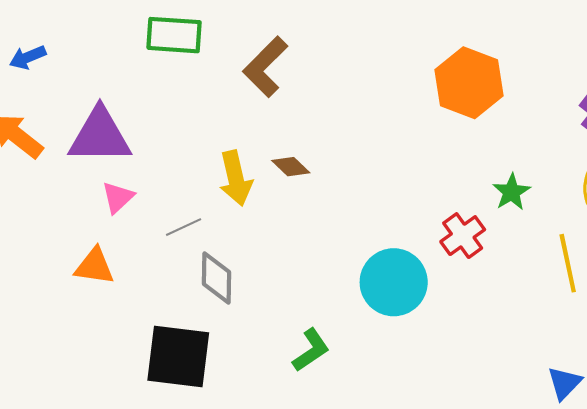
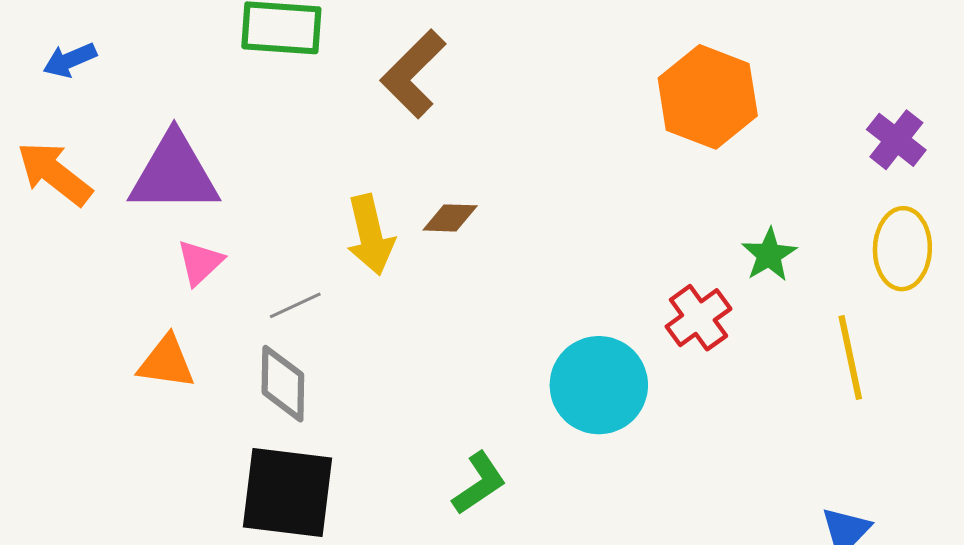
brown diamond: (291, 167) -> (450, 218), turned -42
gray diamond: (216, 278) -> (283, 384), moved

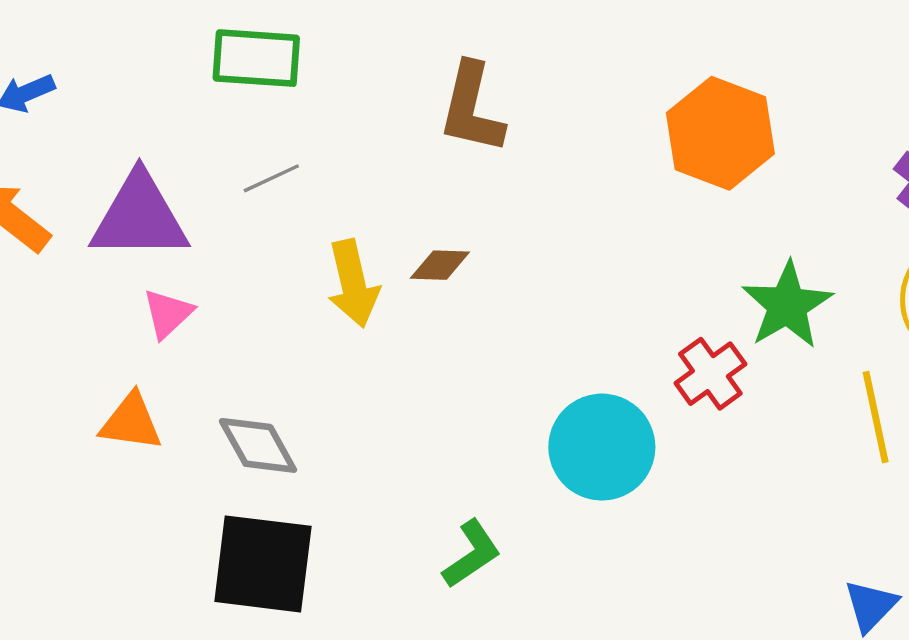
brown L-shape: (413, 74) -> (472, 108), moved, turned -32
green star: (769, 255) -> (787, 305), size x1.5
gray line: (295, 305) -> (271, 178), moved
gray diamond: (283, 384) -> (258, 445), turned -30

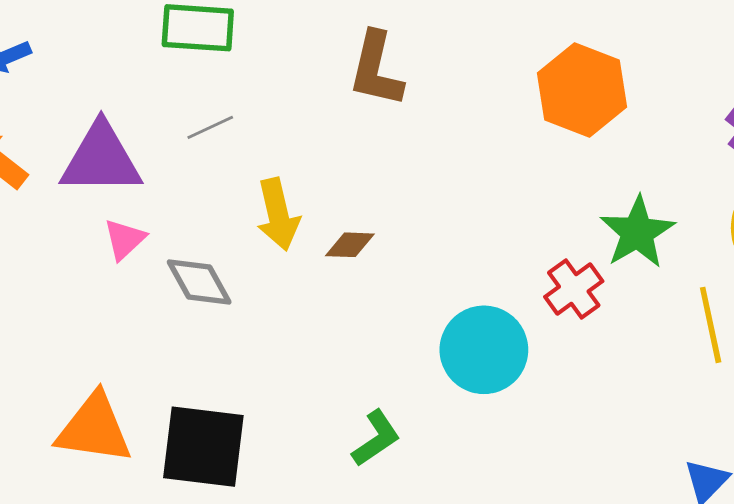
brown diamond: (440, 265) -> (350, 245), moved
orange triangle: (131, 422) -> (94, 429), moved, size x1.5
gray diamond: (258, 445) -> (199, 282), moved

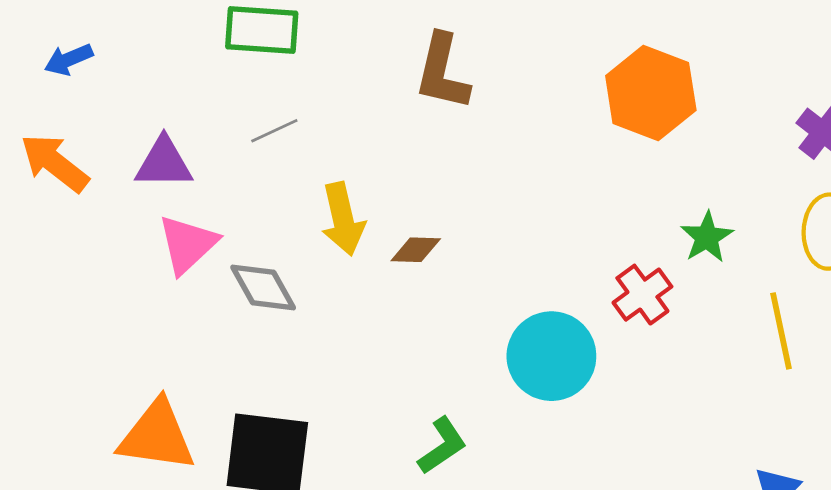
purple triangle: (101, 159) -> (164, 163), size x0.7
green star: (637, 232) -> (707, 237), size x0.7
pink triangle: (125, 239) -> (188, 244), size x1.4

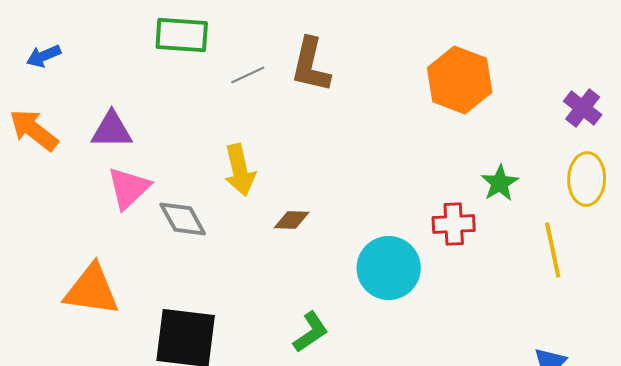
gray line: (274, 131) -> (248, 75), moved
brown diamond: (416, 250) -> (292, 220), moved
red cross: (642, 295) -> (454, 224), turned 33
orange triangle: (157, 436) -> (92, 290), moved

